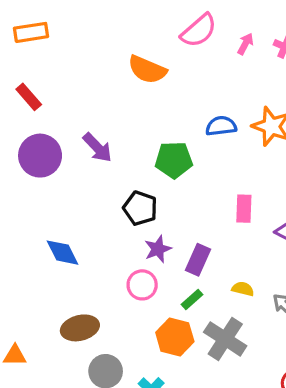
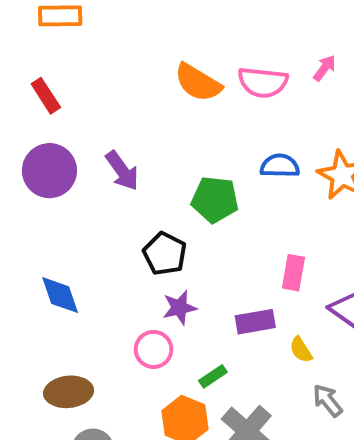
pink semicircle: (199, 31) -> (263, 82), moved, turned 39
purple rectangle: (198, 260) -> (255, 322), moved, turned 48
yellow semicircle: (243, 289) -> (301, 350), moved, turned -145

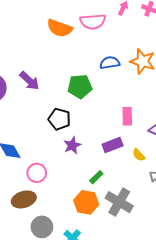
pink circle: (154, 349) -> (37, 173), moved

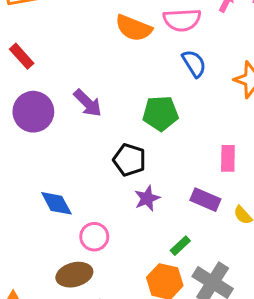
blue semicircle: (110, 63) -> (194, 63), moved, turned 66
purple rectangle: (113, 145) -> (205, 200), turned 42

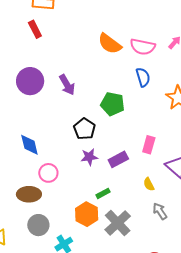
red rectangle: (22, 56) -> (35, 29), moved
purple rectangle: (205, 200) -> (118, 159), moved, turned -66

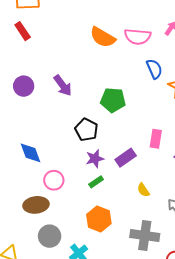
blue semicircle: (143, 77) -> (154, 69), moved
purple circle: (30, 81) -> (24, 86), size x0.7
yellow semicircle: (149, 184) -> (143, 190), moved
green rectangle: (103, 193) -> (96, 182), moved
gray cross: (118, 223) -> (145, 236), moved, turned -32

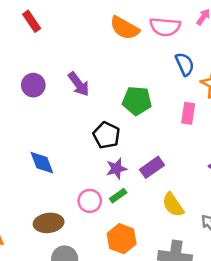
pink rectangle: (156, 139) -> (188, 113), moved
pink circle: (54, 180) -> (90, 201), moved
yellow semicircle: (143, 190) -> (173, 205), size x1.5

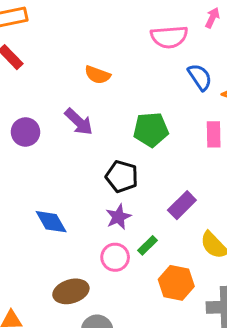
orange semicircle: (125, 28) -> (97, 75), moved, size x0.7
purple star: (116, 169) -> (118, 217), moved
orange hexagon: (122, 239) -> (176, 283), moved

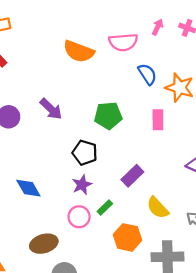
orange semicircle: (97, 75) -> (79, 51), moved, size x1.5

